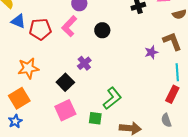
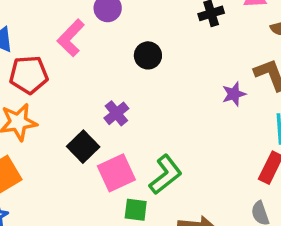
pink L-shape: (69, 26) -> (71, 38), moved
red pentagon: (40, 29) -> (29, 75), moved
pink square: (65, 110) -> (116, 173), moved

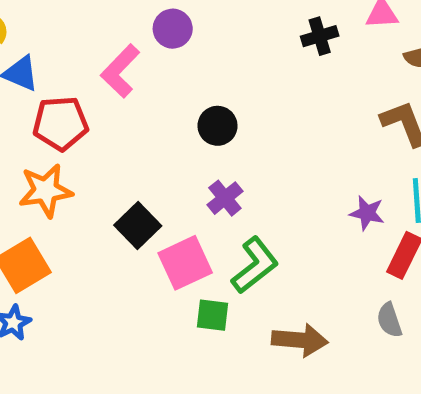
black circle: (148, 55) -> (218, 126), moved
purple star: (234, 94) -> (367, 213), moved, turned 30
purple cross: (116, 113) -> (225, 198), moved

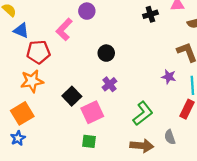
purple star: (367, 213) -> (169, 77), moved
green L-shape: (255, 265) -> (143, 113), moved
green square: (213, 315) -> (89, 141), moved
gray semicircle: (389, 320) -> (170, 137), moved

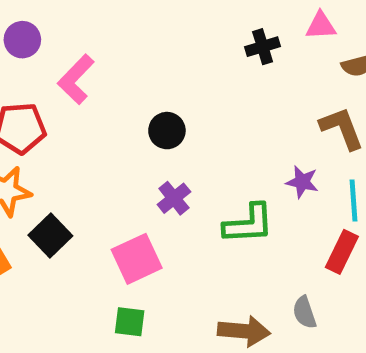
purple circle: (87, 11) -> (22, 40), moved
black square: (72, 96) -> (50, 235), moved
green L-shape: (143, 113) -> (249, 224), moved, turned 35

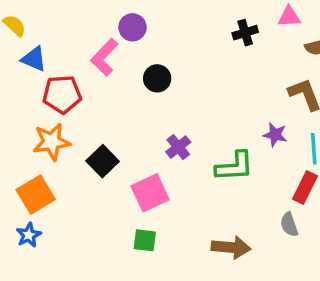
purple circle: (22, 40) -> (132, 27), moved
black circle: (167, 131) -> (157, 78), moved
black square: (50, 235) -> (103, 161), moved
gray semicircle: (304, 312) -> (289, 224), moved

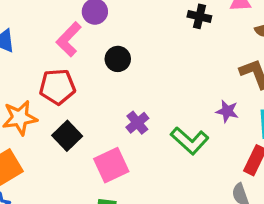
black cross: (245, 33) -> (199, 16), turned 30
red pentagon: (62, 94) -> (57, 87), moved
green L-shape: (235, 166) -> (190, 141), turned 45

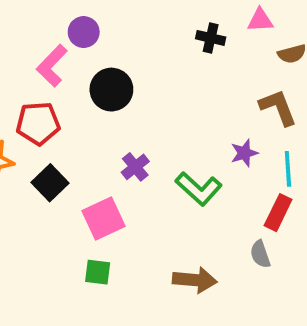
black circle: (118, 59) -> (111, 90), size x1.4
purple star: (227, 111) -> (244, 153), turned -30

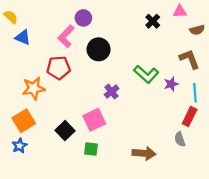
black cross: (211, 38) -> (153, 21), turned 32
black square: (50, 183) -> (65, 131), moved
green L-shape: (199, 189) -> (146, 74), moved

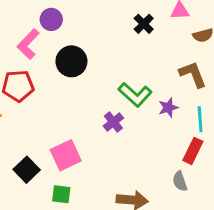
purple cross: (112, 92) -> (113, 122), moved

